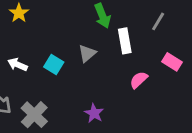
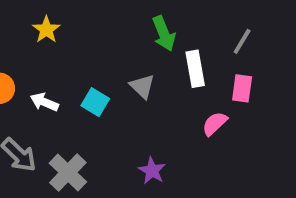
gray triangle: (87, 53) -> (142, 86), turned -36
pink rectangle: (172, 62) -> (242, 88), moved, turned 66

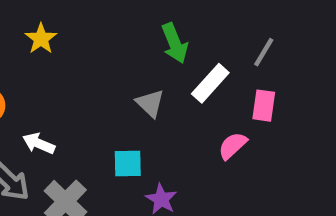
white rectangle: (195, 69) -> (210, 83), turned 52
white arrow: (44, 102) -> (39, 143), moved
cyan square: (95, 102) -> (128, 163), moved, turned -32

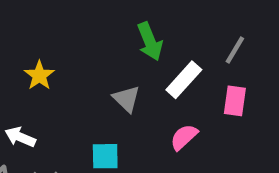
yellow star: (41, 39) -> (39, 75), moved
pink semicircle: (233, 146) -> (184, 137), moved

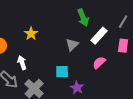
gray triangle: (126, 99) -> (72, 45), turned 32
white arrow: (20, 137) -> (22, 63), turned 48

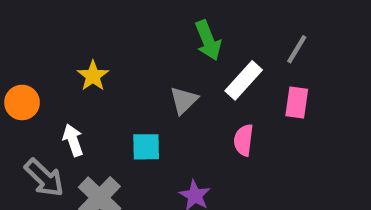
pink semicircle: (99, 63) -> (244, 140), turned -40
cyan square: (62, 72) -> (146, 147), moved

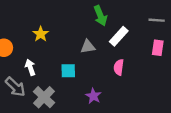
gray line: (297, 49) -> (157, 20), moved, turned 63
gray triangle: (184, 100) -> (88, 47), turned 35
pink rectangle: (297, 102) -> (158, 48), moved

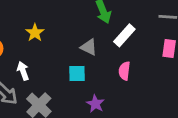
gray triangle: (88, 47) -> (89, 47), turned 35
cyan square: (68, 71) -> (77, 74), moved

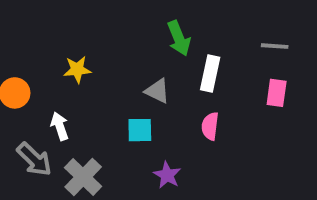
yellow star: (35, 33) -> (77, 69), turned 30
white rectangle: (124, 35) -> (210, 73), turned -30

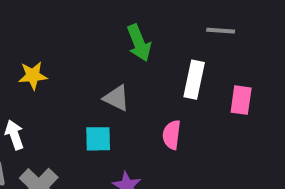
gray line: (275, 46) -> (221, 31), moved
white rectangle: (210, 73) -> (194, 80), moved

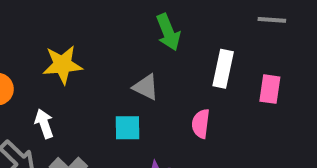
gray line: (221, 31) -> (272, 20), moved
yellow star: (33, 76) -> (62, 65), size x1.4

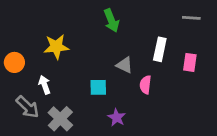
green arrow: (168, 32) -> (111, 21), moved
gray triangle: (146, 87) -> (124, 65), moved

